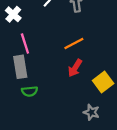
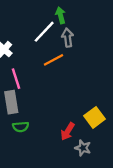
orange line: (74, 43) -> (54, 60), moved
red arrow: (75, 68) -> (68, 131), moved

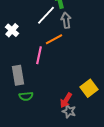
pink line: (16, 79) -> (39, 55), moved, turned 30
gray star: (83, 148) -> (69, 111), moved

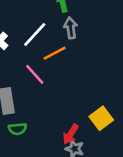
white line: (46, 15) -> (35, 35), moved
pink line: (39, 55) -> (35, 74), turned -54

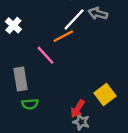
gray arrow: (71, 28) -> (98, 13), moved, turned -66
white line: (35, 35) -> (74, 19), moved

